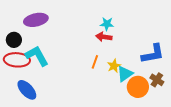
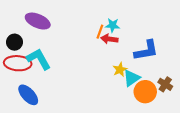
purple ellipse: (36, 20) -> (38, 21), turned 35
blue L-shape: (153, 54) -> (146, 51), moved
orange line: (95, 62) -> (100, 32), moved

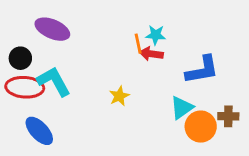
orange line: (100, 32) -> (138, 44), turned -32
yellow star: (120, 70) -> (119, 96), moved
brown cross: (165, 84) -> (228, 116), turned -32

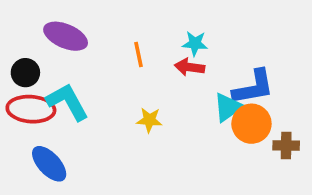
orange line: (138, 44) -> (138, 54), moved
yellow star: (119, 96) -> (149, 120), turned 30
cyan triangle: (182, 108) -> (228, 107), moved
orange circle: (201, 127) -> (251, 124), moved

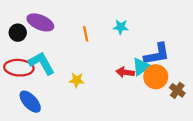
red arrow: (190, 67) -> (125, 72), moved
black circle: (25, 73) -> (18, 33), moved
yellow star: (149, 120) -> (77, 80), moved
brown cross: (286, 146) -> (177, 90), turned 35

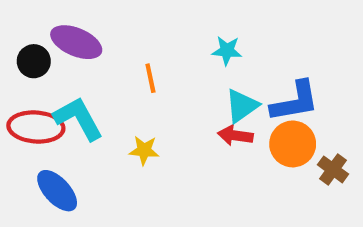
orange line: (86, 34) -> (150, 78), moved
cyan triangle: (141, 67) -> (242, 106), moved

